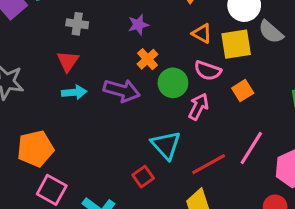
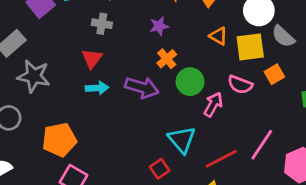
pink semicircle: (208, 71) -> (240, 85), moved
orange square: (243, 91) -> (274, 74), moved

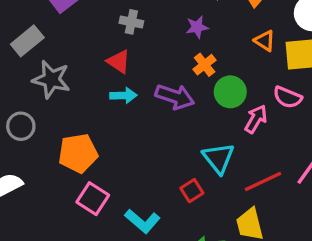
red triangle: (92, 59) -> (119, 62), turned -35

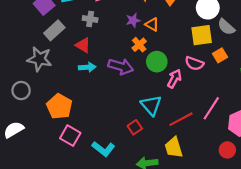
gray rectangle: (27, 41) -> (54, 30), moved
orange triangle: (265, 41) -> (152, 24), moved
orange pentagon: (78, 153) -> (59, 106), turned -30

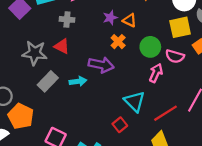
gray rectangle: (54, 30) -> (48, 81), moved
gray star: (39, 59) -> (35, 53), moved
green circle: (157, 62) -> (150, 47), moved
cyan arrow: (87, 67) -> (78, 81), moved
orange pentagon: (59, 106) -> (21, 116), moved

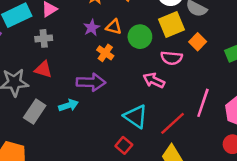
green circle: (150, 47) -> (140, 37), moved
pink arrow: (156, 73) -> (154, 80), turned -78

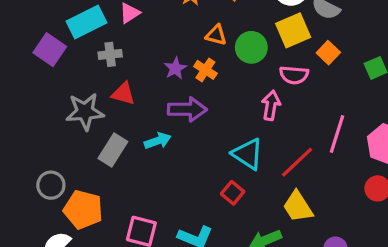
purple star: (92, 28) -> (175, 68), moved
gray cross: (44, 38) -> (110, 54), moved
pink arrow: (154, 80) -> (271, 105), turned 75

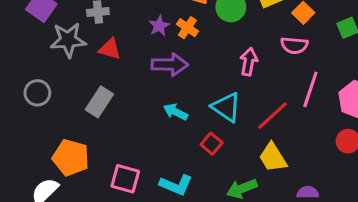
pink semicircle: (294, 75) -> (294, 45), moved
gray star: (85, 112) -> (68, 40), moved
cyan arrow: (158, 141) -> (176, 112), moved, turned -135
gray circle: (51, 185) -> (37, 93), moved

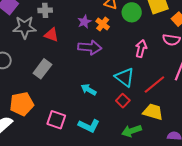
cyan arrow: (176, 112) -> (89, 90), moved
red square: (212, 144) -> (123, 101), moved
yellow trapezoid: (273, 157) -> (153, 112), turned 135
orange pentagon: (71, 158) -> (22, 104), turned -30

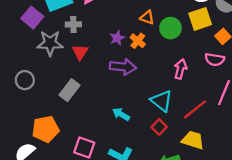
red triangle: (51, 35) -> (80, 52), turned 42

